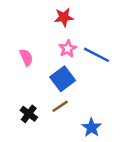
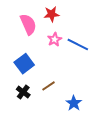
pink semicircle: (26, 57) -> (28, 24), moved, size x1.5
blue square: (63, 79) -> (24, 64), moved

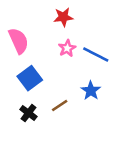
pink semicircle: (28, 24) -> (19, 41), moved
blue star: (74, 103) -> (91, 91), moved

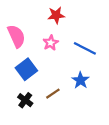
pink star: (67, 48) -> (51, 43), moved

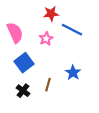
blue line: (85, 48) -> (72, 30), moved
brown line: (53, 94) -> (48, 85), turned -40

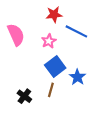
blue square: (24, 63) -> (55, 67), moved

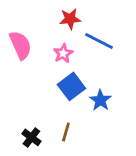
brown line: (51, 90) -> (66, 132), moved
black cross: (24, 96) -> (31, 137), moved

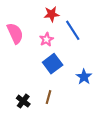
blue line: (99, 41) -> (73, 30), turned 30
blue star: (100, 100) -> (84, 77), moved

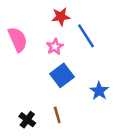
brown line: (48, 97) -> (57, 115), turned -32

